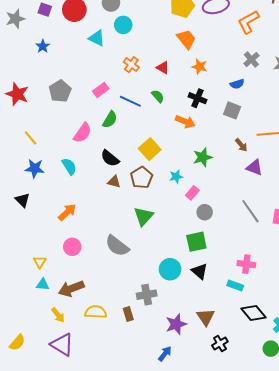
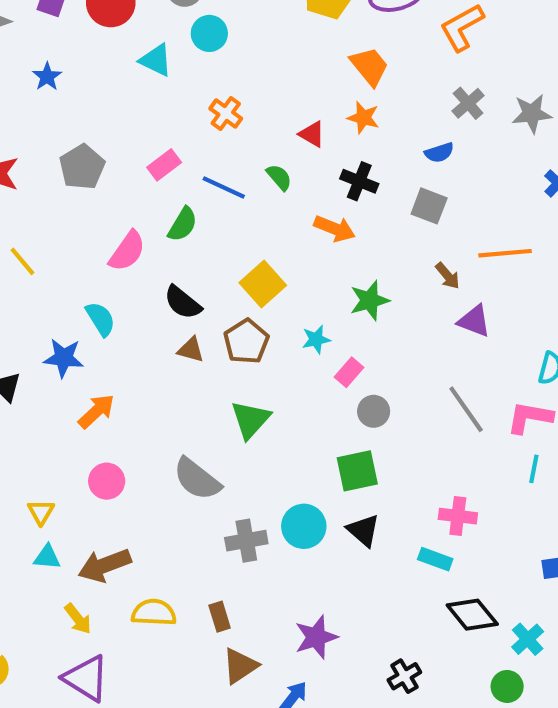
orange trapezoid: (186, 39) -> (370, 66), moved
red triangle: (163, 68) -> (312, 134), moved
blue star: (35, 168) -> (64, 358), moved
gray cross: (147, 295) -> (246, 541), moved
brown triangle: (206, 317) -> (240, 666), moved, turned 30

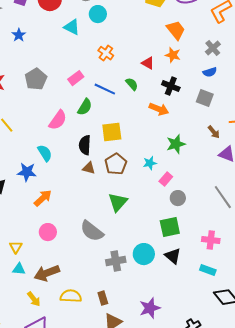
gray cross: (468, 103) -> (213, 48), moved
yellow square: (263, 284) -> (112, 132), moved, turned 35
black semicircle: (183, 302) -> (85, 145), turned 54
pink cross: (458, 516) -> (211, 240), moved

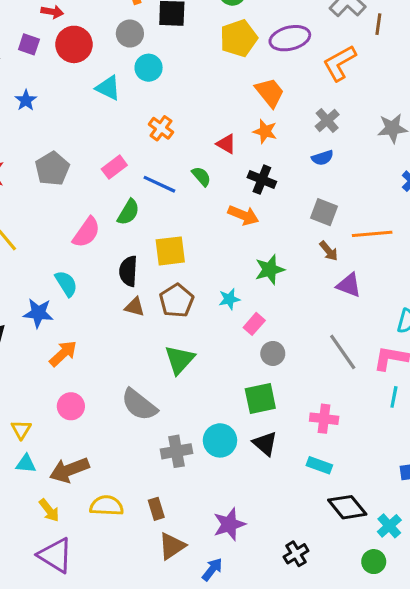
gray square: (205, 98) -> (324, 212), moved

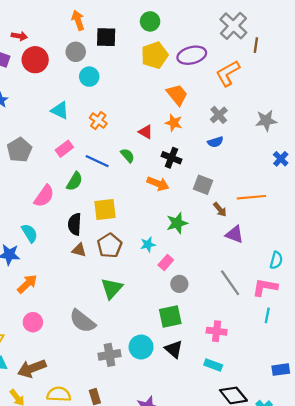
cyan triangle: (108, 88) -> (60, 110), moved
gray square: (324, 212) -> (203, 185), moved

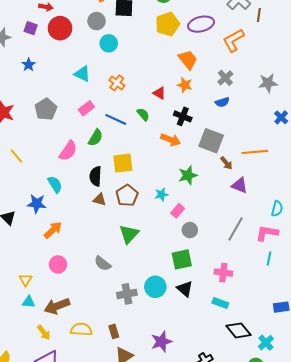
gray square: (203, 185) -> (211, 141), size x1.4
gray line: (230, 283) -> (235, 229), turned 65
gray semicircle: (82, 321) -> (103, 263), size x0.7

